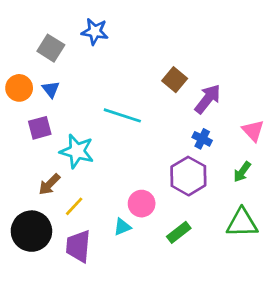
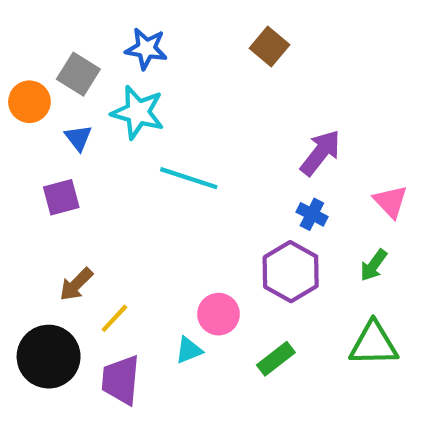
brown square: (175, 80) -> (269, 46), moved
orange circle: (19, 88) -> (29, 102), moved
cyan star: (77, 151) -> (138, 112), moved

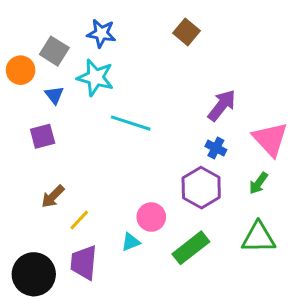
pink triangle: (391, 202) -> (270, 139), size x1.5
black circle: (49, 357) -> (34, 274), moved
green rectangle: (276, 359) -> (191, 248), size x1.4

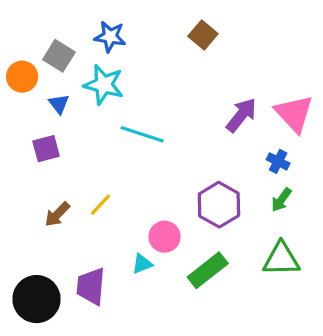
pink triangle: (270, 139) -> (294, 113), moved
blue cross: (216, 148) -> (278, 161), moved
yellow line: (79, 220) -> (101, 205), moved

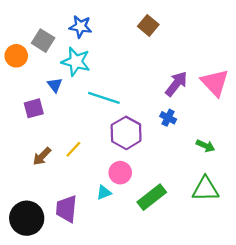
blue triangle: (59, 104) -> (55, 85), moved
blue cross: (278, 161) -> (168, 118), moved
green arrow: (281, 200) -> (205, 146), turned -102
purple hexagon: (219, 205) -> (126, 133), moved

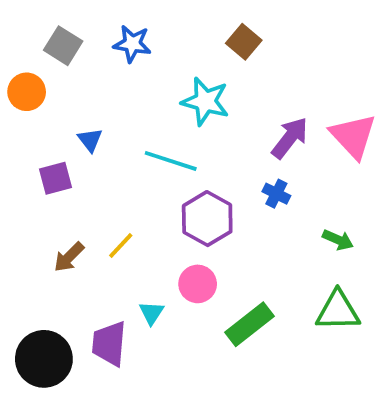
gray square: (43, 41) -> (63, 46), moved
cyan star: (76, 62) -> (205, 101), moved
cyan triangle: (104, 192) -> (151, 313), moved, turned -35

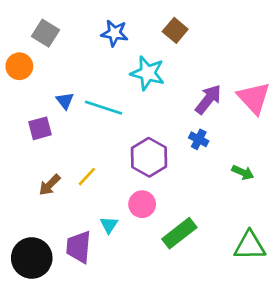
blue star: (132, 44) -> (115, 33), moved
cyan line: (171, 161) -> (103, 108), moved
green triangle: (338, 311) -> (250, 246), moved

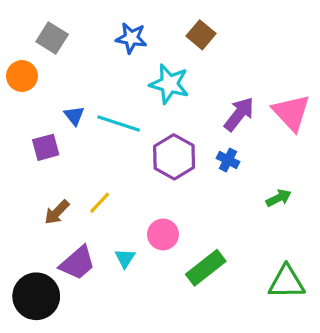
purple hexagon: (149, 157) -> (174, 157), moved
green arrow: (243, 172) -> (279, 198), turned -50
purple trapezoid: (79, 247) -> (77, 263), moved, turned -136

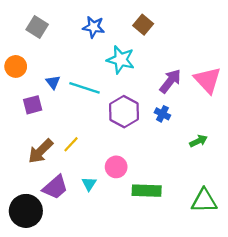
orange circle: (22, 76) -> (16, 66), moved
brown arrow: (57, 212) -> (41, 151), size x1.4
green rectangle: (206, 268) -> (147, 191), turned 40

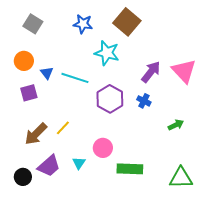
brown square: (143, 25) -> (127, 22), size x1.5
orange circle: (16, 66) -> (24, 61), moved
black circle: (26, 211) -> (23, 177), moved, size x0.6

